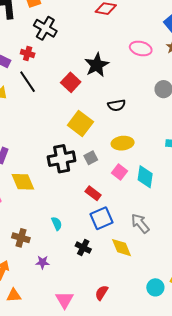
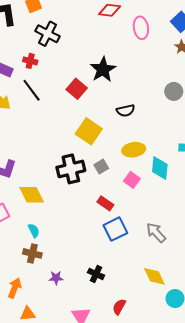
pink ellipse: (141, 49) -> (141, 28), moved, turned 70
cyan diamond: (145, 177) -> (160, 168), moved
cyan semicircle: (57, 224) -> (34, 231), moved
black cross: (83, 248) -> (96, 274), moved
yellow diamond: (121, 248) -> (154, 276), moved

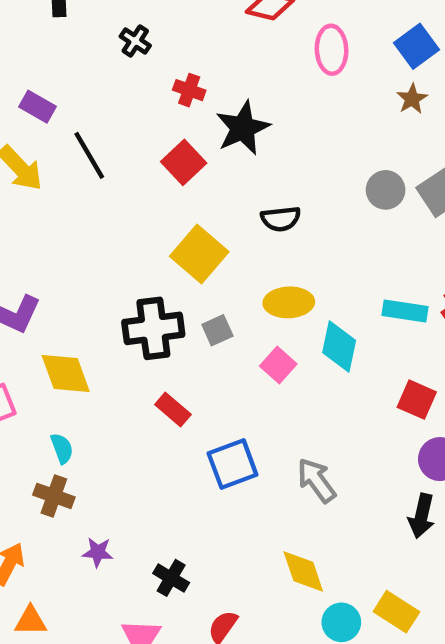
black cross: (48, 34) -> (135, 41), size x0.6
red cross: (30, 61) -> (189, 90), moved
red rectangle: (105, 203) -> (173, 409), moved
black cross: (96, 274) -> (171, 578), moved

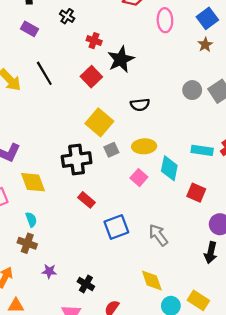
purple rectangle: (38, 107) -> (30, 29), moved
gray square: (217, 330) -> (111, 150), moved
red square: (417, 400) -> (196, 193), moved

